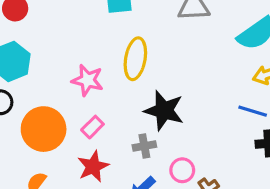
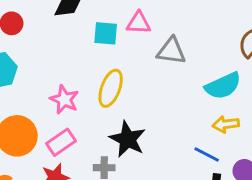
pink rectangle: (92, 127) -> (61, 142), size x1.4

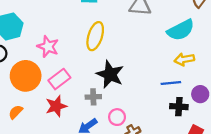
pink star: (64, 100) -> (48, 46), moved
blue line: (207, 154) -> (171, 83), turned -30

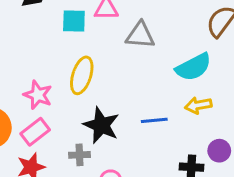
pink star: (48, 46) -> (38, 95), moved
blue line: (171, 83) -> (154, 120), moved

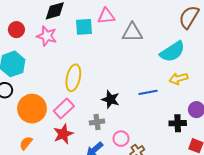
yellow ellipse: (82, 75) -> (73, 78), moved
pink star: (38, 95) -> (47, 36), moved
black star: (101, 125) -> (111, 99), size x0.7

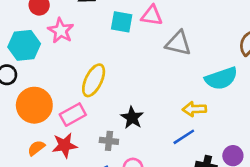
pink star: (47, 36) -> (61, 31), moved
yellow arrow: (178, 79) -> (194, 109), moved
blue line: (148, 92) -> (184, 137), moved, turned -36
orange semicircle: (26, 143) -> (36, 148), moved

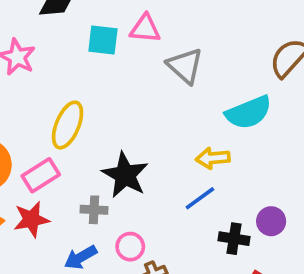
gray triangle: (178, 43) -> (185, 66), turned 32
black star: (132, 118) -> (125, 175), size x1.4

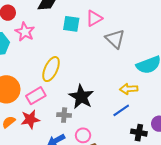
pink triangle: (145, 29) -> (94, 18), turned -36

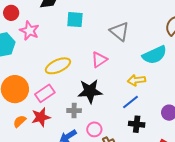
pink triangle: (94, 18) -> (99, 60), moved
yellow ellipse: (51, 69) -> (58, 66), turned 45
black star: (81, 97) -> (90, 91), turned -30
black cross: (139, 133) -> (137, 124), moved

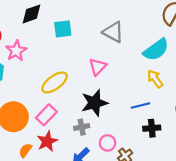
pink star: (29, 31) -> (16, 51), turned 30
yellow arrow: (136, 80) -> (155, 79), moved, turned 72
blue line: (131, 102) -> (140, 105), turned 36

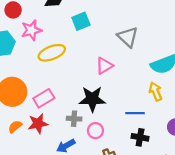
cyan square: (63, 29) -> (81, 21), turned -30
yellow ellipse: (55, 82) -> (52, 53), moved
pink circle: (107, 143) -> (95, 131), moved

